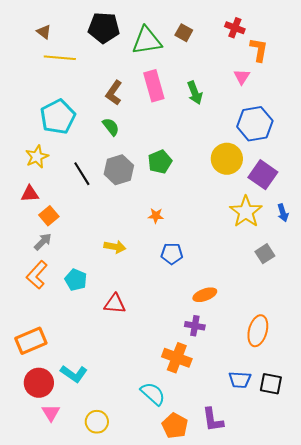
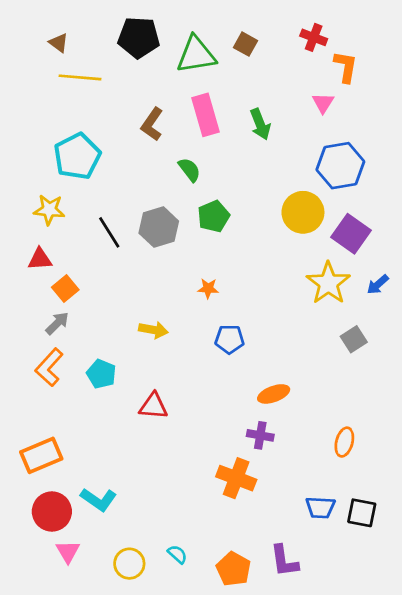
green semicircle: (111, 127) -> (189, 170), moved
yellow star: (37, 157) -> (49, 210), turned 30
blue arrow: (283, 213) -> (378, 284), turned 66
orange ellipse: (258, 331) -> (344, 442), size x0.7
cyan semicircle: (153, 394) -> (177, 554), moved, size x0.6

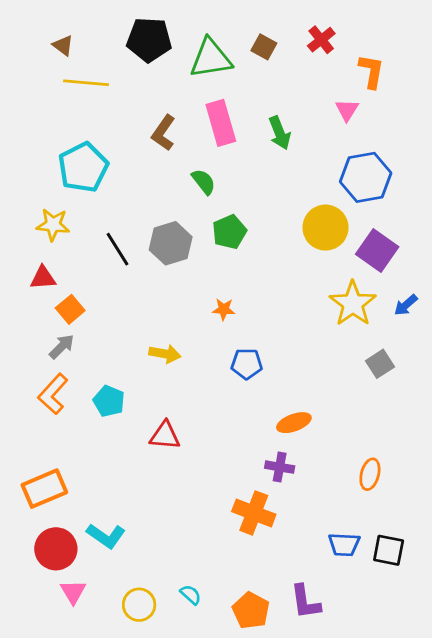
red cross: (314, 37) -> (321, 40), moved, turned 30

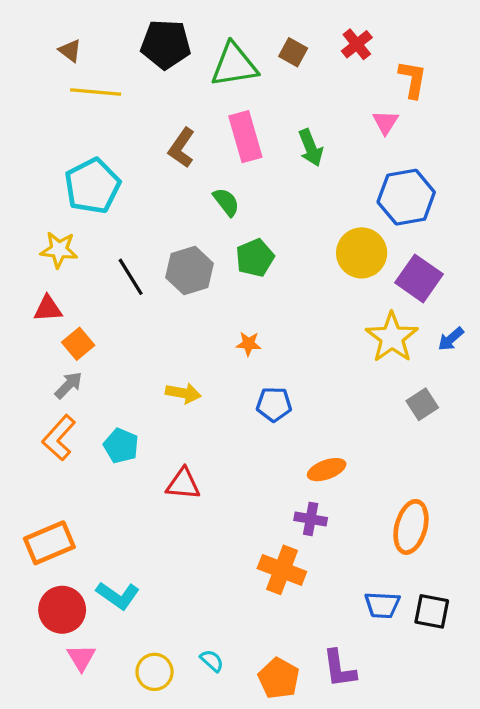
orange ellipse: (370, 474) -> (411, 527), size x1.5

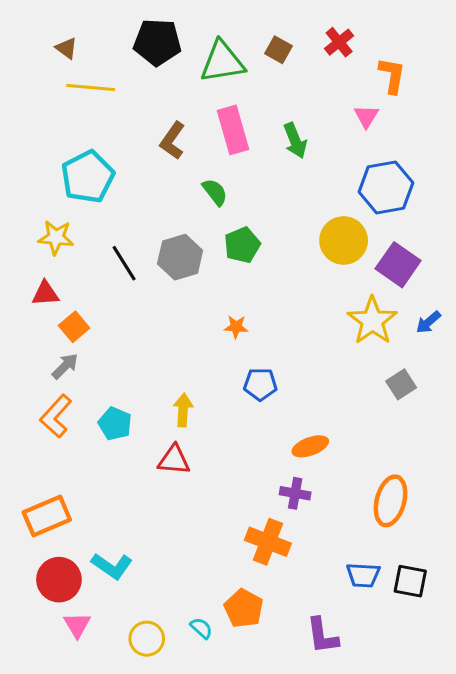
yellow arrow: (183, 393) -> (183, 410), moved, turned -96
orange pentagon: (279, 678) -> (244, 608), moved

